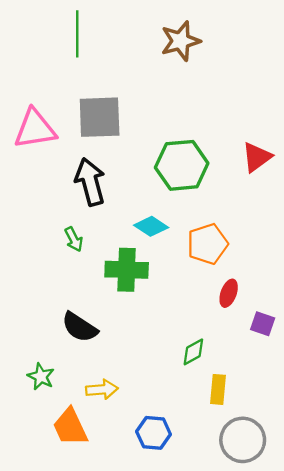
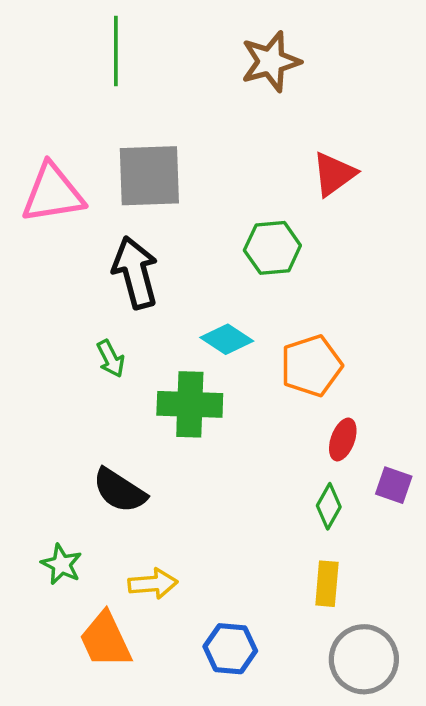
red triangle: (257, 157) -> (334, 174), moved
green hexagon: (182, 165) -> (272, 248), size x0.7
green diamond: (193, 352) -> (329, 506), moved, turned -32

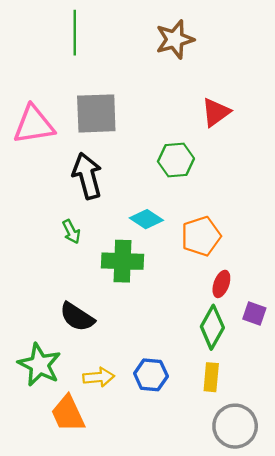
green diamond: (329, 506) -> (212, 327), size x1.5
green star: (61, 564) -> (39, 365), size x1.6
blue hexagon: (230, 649) -> (151, 375), moved

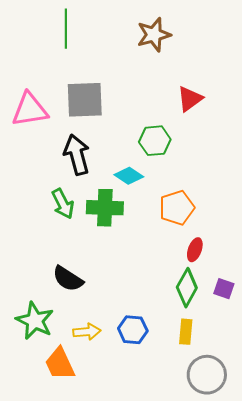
cyan diamond: (146, 219) -> (129, 176), moved
green arrow: (71, 232) -> (63, 204), size x1.4
green cross: (123, 261) -> (105, 208), moved
purple square: (254, 314) -> (224, 289), moved

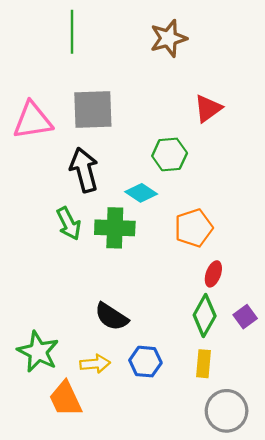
black semicircle: (68, 279) -> (111, 317), moved
purple square: (224, 289) -> (245, 317), turned 35

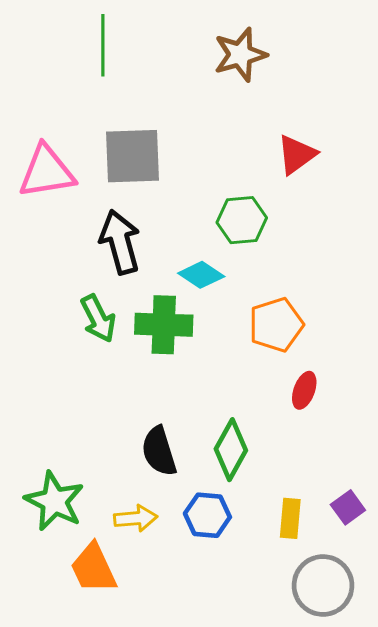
green diamond: (205, 316) -> (231, 450), moved
black semicircle: (111, 317) -> (159, 451), turned 40
purple square: (245, 317) -> (348, 507), moved

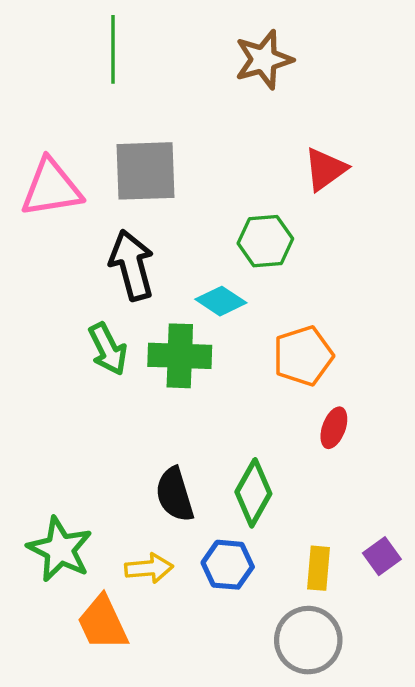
gray circle: (323, 585) -> (308, 640), moved

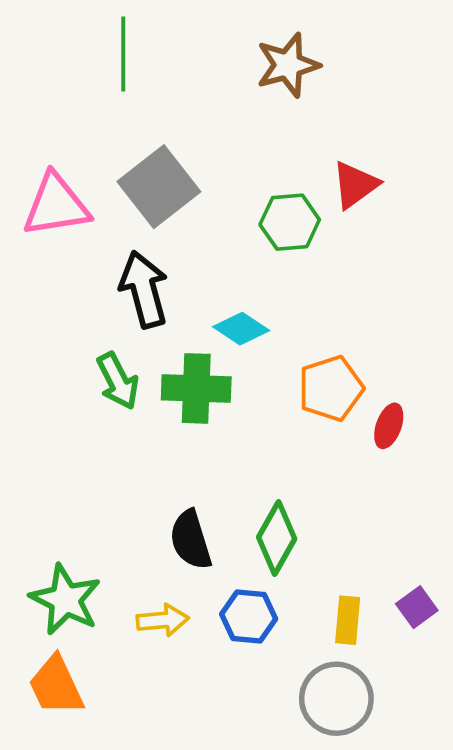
gray square: (146, 171) -> (159, 187), turned -36
green hexagon: (265, 241) -> (290, 222), moved
red ellipse: (334, 428) -> (389, 426), moved
orange trapezoid: (103, 623) -> (56, 686), moved

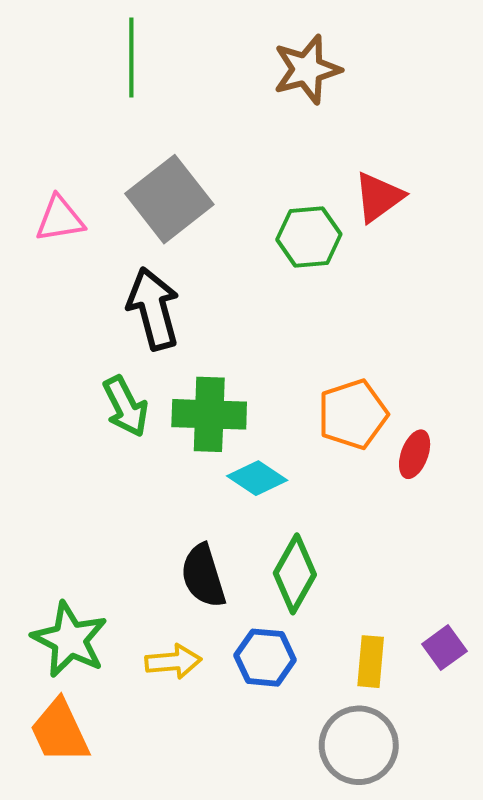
pink triangle: (56, 205) -> (60, 219), size x0.7
cyan diamond: (241, 329) -> (257, 478), moved

